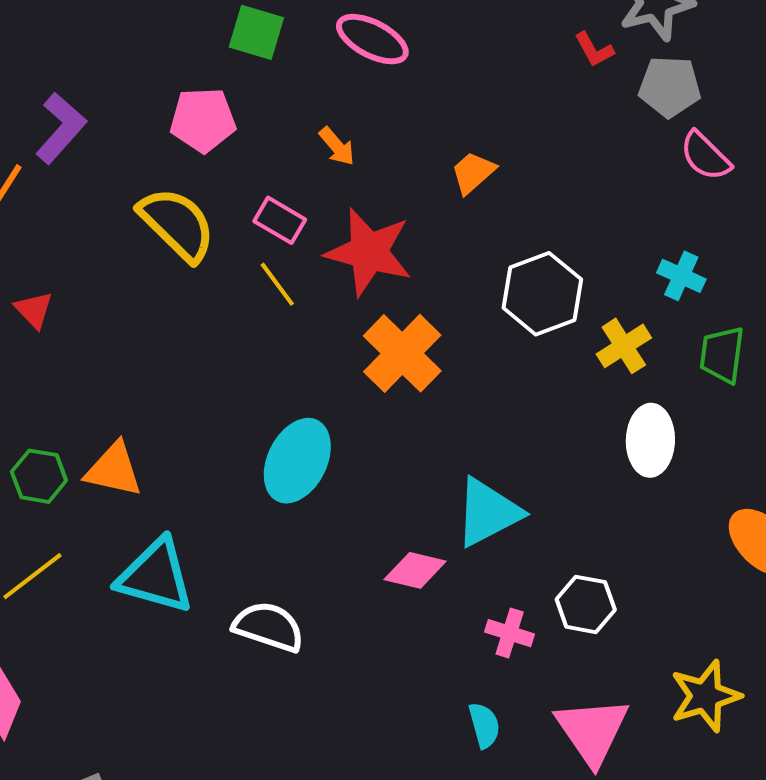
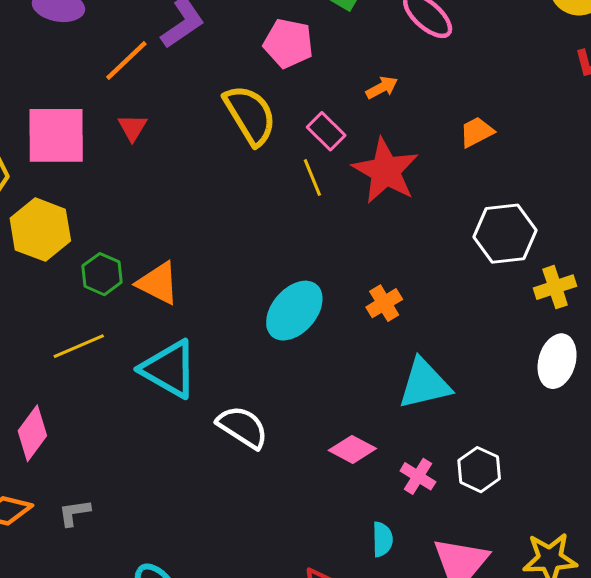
orange arrow: (337, 146) -> (382, 88), turned -92
red triangle: (34, 310) -> (132, 128), moved
orange cross: (402, 353) -> (384, 303), moved, size x0.6
pink diamond: (415, 570) -> (352, 449), moved

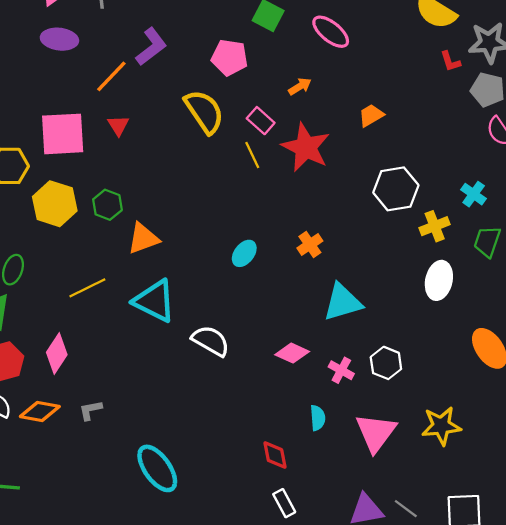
green hexagon: (102, 274) -> (107, 205), moved
orange triangle: (158, 283) -> (143, 238), turned -44
cyan ellipse: (294, 311) -> (244, 253), size x0.6

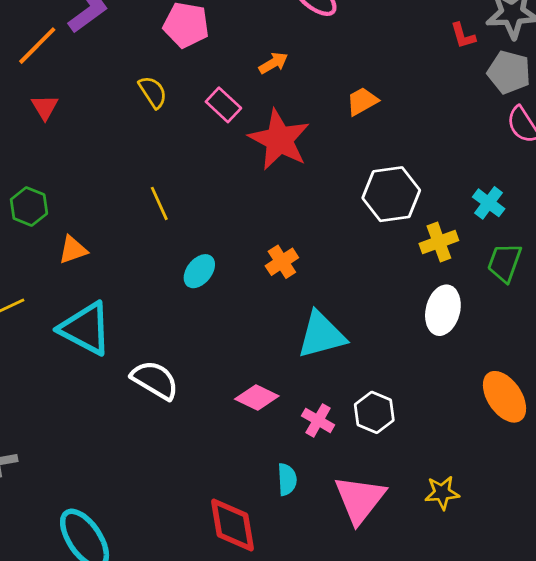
yellow semicircle: (204, 112) -> (153, 92), size x0.6
yellow line: (252, 155) -> (159, 203), moved
orange triangle: (143, 238) -> (73, 250), size x0.7
yellow star: (441, 426) -> (442, 493), size x0.7
red diamond: (275, 455) -> (233, 525), size x1.5

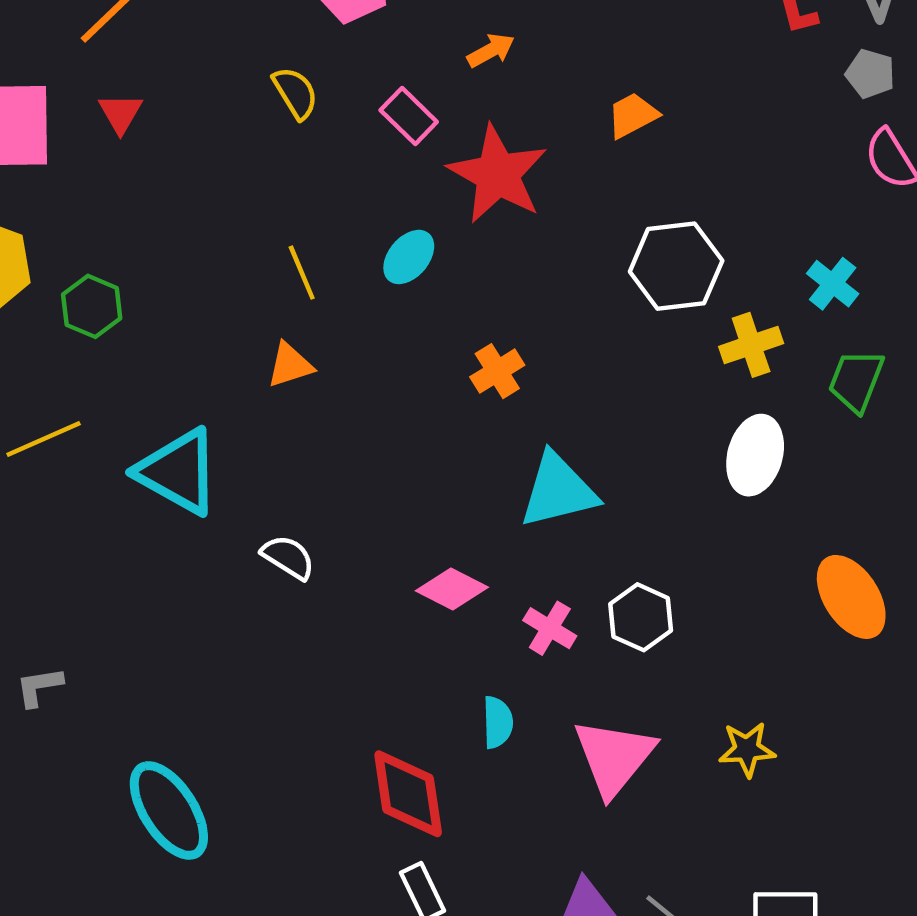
gray pentagon: (509, 72) -> (870, 74), size x0.7
green hexagon: (29, 207) -> (92, 306), moved
orange triangle: (73, 250) -> (290, 365), moved
cyan ellipse: (199, 271) -> (409, 257), moved
white semicircle: (155, 380) -> (288, 557), size x0.7

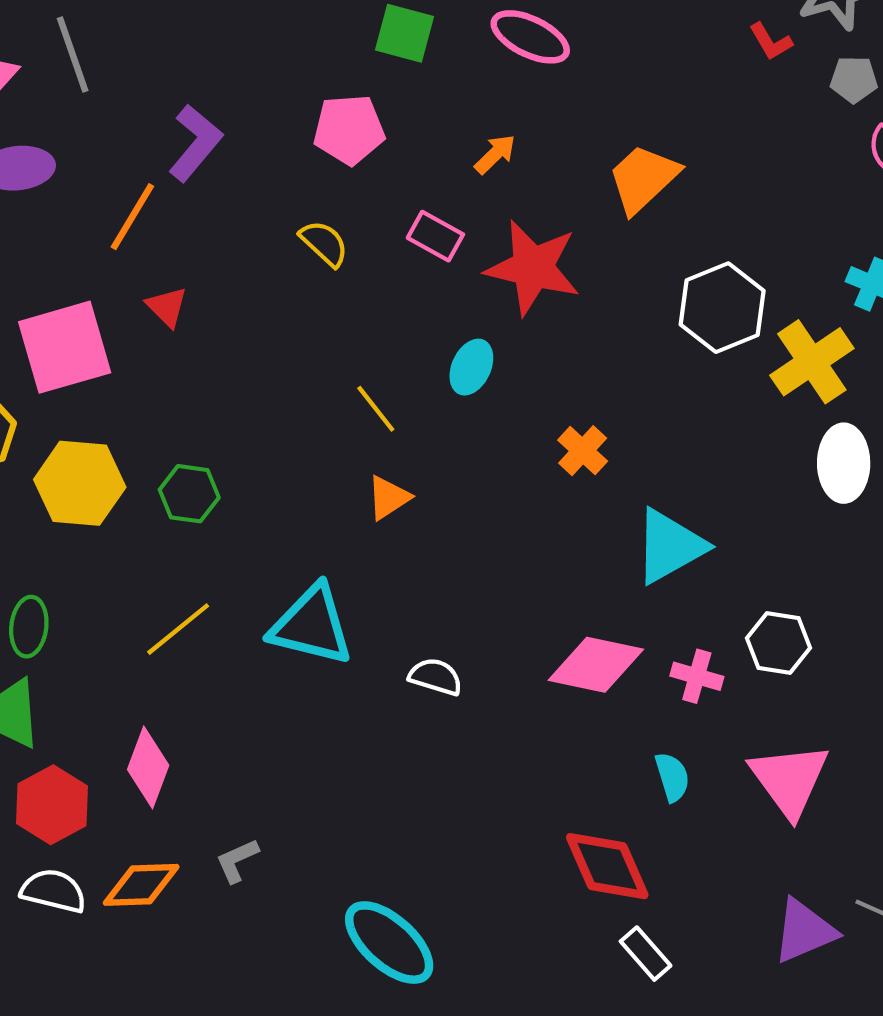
orange trapezoid: (632, 115) -> (643, 178), size x1.5
yellow cross: (751, 345) -> (812, 362), size x1.4
pink diamond: (452, 589) -> (596, 665), size x1.4

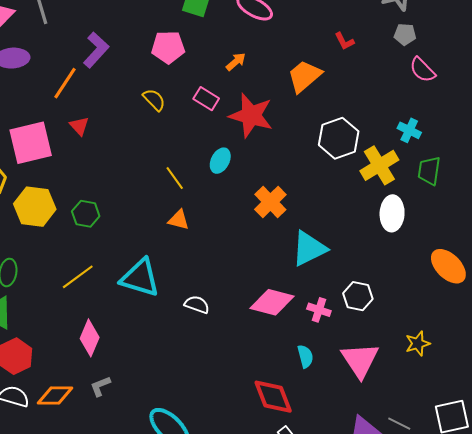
red L-shape: (771, 42) -> (344, 41), moved
orange cross: (583, 451) -> (270, 202), size x1.4
orange triangle: (388, 498) -> (179, 220), turned 45
pink diamond: (148, 767) -> (90, 338), moved

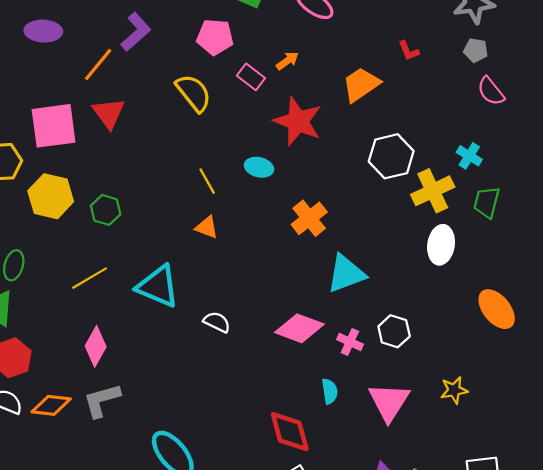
pink rectangle: (206, 99) -> (251, 77), moved
yellow semicircle: (154, 100) -> (194, 93), size x1.5
red triangle: (79, 126) -> (109, 113), size x1.5
cyan ellipse: (220, 161) -> (259, 167), turned 70
gray L-shape: (100, 386) -> (102, 400), size x1.6

